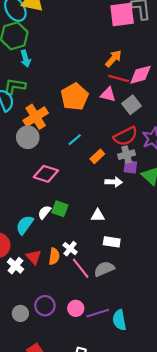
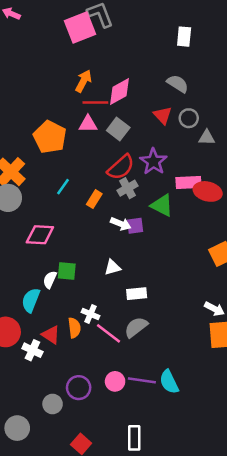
purple square: (130, 167) -> (135, 226), moved
white arrow: (114, 182) -> (121, 224), turned 35
purple line: (98, 313) -> (142, 380), turned 40

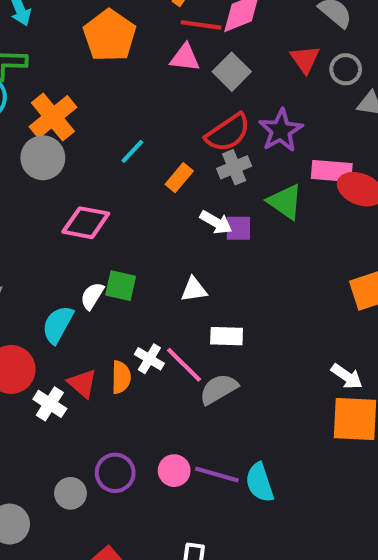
orange pentagon: (50, 137) -> (110, 35), moved
pink line: (109, 333) -> (184, 365), moved

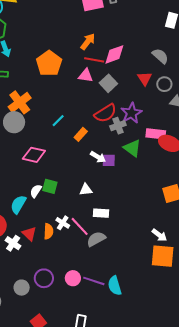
gray cross: (234, 167) -> (118, 126), moved

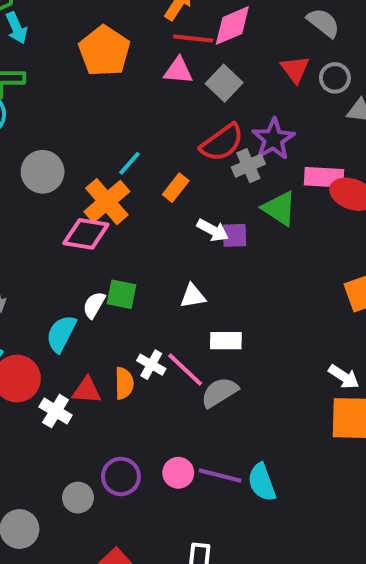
orange cross: (20, 102) -> (107, 202), moved
red triangle: (29, 234) -> (87, 390), turned -35

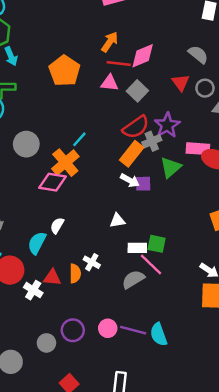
orange rectangle: (176, 188) -> (132, 154), moved, size x1.5
green triangle: (279, 208) -> (171, 167), turned 45
green square: (121, 294) -> (157, 244), moved
pink line: (185, 370) -> (151, 264), moved

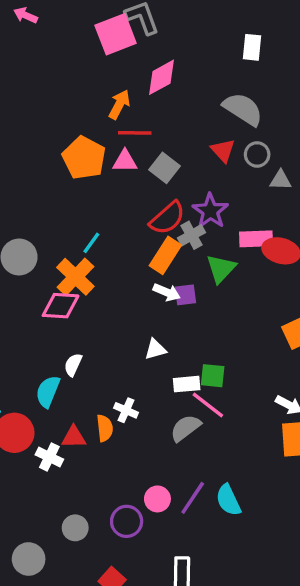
gray semicircle: (198, 54) -> (243, 109), size x1.4
pink diamond: (143, 56) -> (161, 77), moved
orange pentagon: (64, 71) -> (84, 158), moved
purple circle: (73, 330) -> (127, 521), moved
purple line: (133, 330) -> (193, 498), turned -65

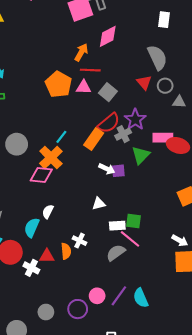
gray semicircle: (243, 109) -> (157, 57), turned 30
orange rectangle: (165, 255) -> (94, 139), moved

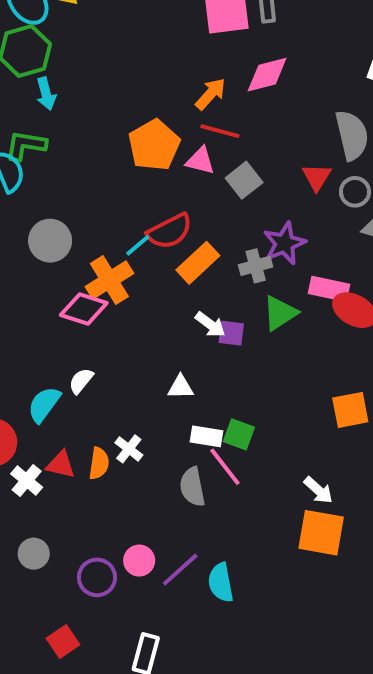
red semicircle: (109, 123) -> (170, 231), moved
gray semicircle: (116, 253) -> (192, 487), turned -78
gray circle: (46, 312) -> (34, 554), moved

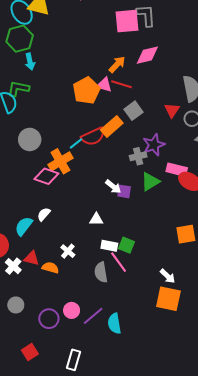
pink triangle: (200, 161) -> (104, 85), moved
orange rectangle: (198, 263) -> (112, 127), moved
orange semicircle: (99, 463) -> (50, 268), moved, turned -84

